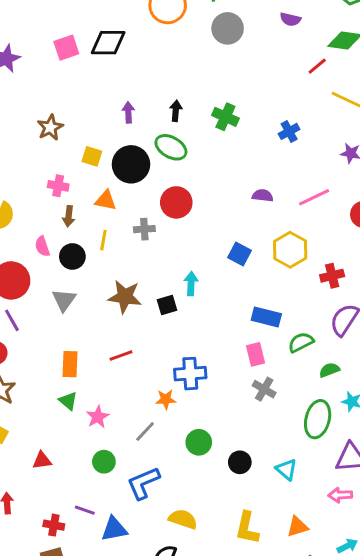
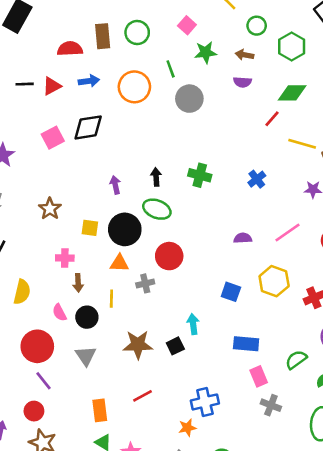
orange triangle: (106, 200) -> (119, 263), moved
blue rectangle: (266, 317) -> (246, 344), moved

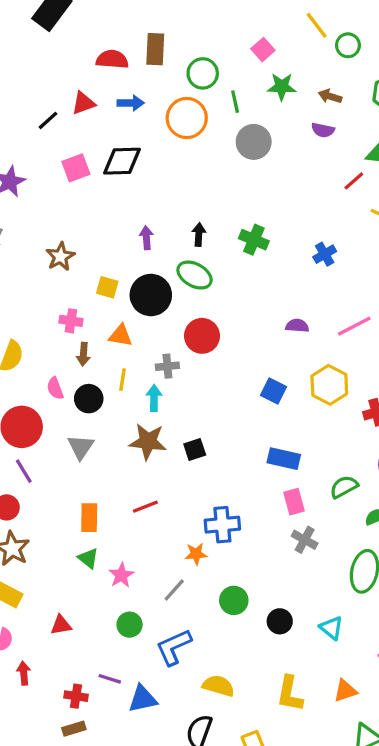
green circle: (257, 26) -> (348, 45), moved
green circle: (137, 33) -> (203, 73), moved
black line: (25, 84) -> (48, 120), moved, turned -48
orange triangle: (119, 263) -> (121, 335), moved
cyan arrow: (193, 324) -> (154, 398), moved

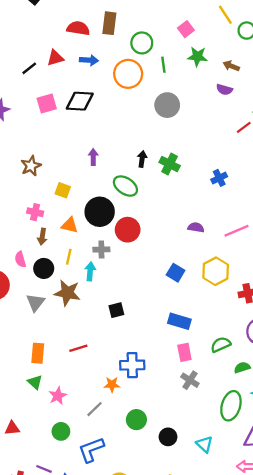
gray circle: (254, 142) -> (167, 105), moved
black arrow: (199, 235) -> (142, 159), moved
black circle: (151, 295) -> (100, 212), moved
brown star: (148, 442) -> (67, 293), moved

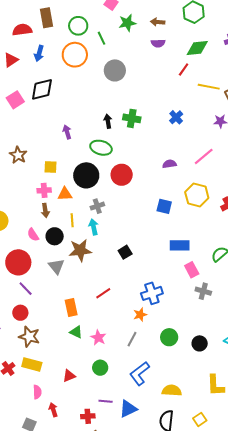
blue arrow: (89, 60) -> (39, 53), turned 119
pink cross: (35, 212) -> (44, 190), moved
red circle: (128, 230) -> (122, 175), moved
green circle: (61, 431) -> (100, 368), moved

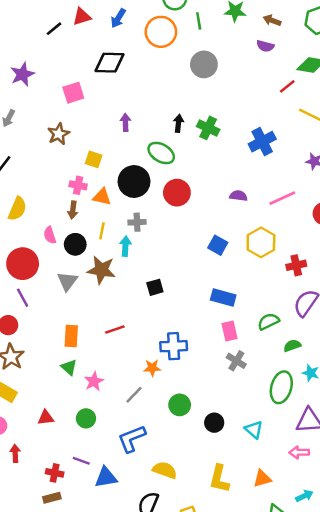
pink square: (15, 100) -> (73, 93), moved
blue cross: (176, 117) -> (262, 142), size x1.5

